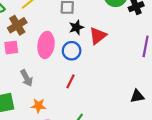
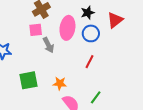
black star: (76, 27) -> (88, 13), moved
gray arrow: (27, 78) -> (48, 45), moved

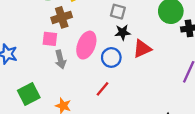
black star: (88, 13) -> (123, 32), moved
green square: (29, 80) -> (29, 94), turned -30

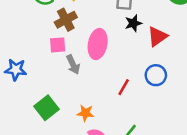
blue circle: (111, 57) -> (156, 75), moved

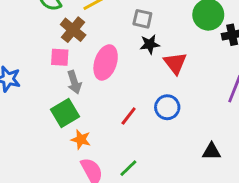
brown cross: (66, 20) -> (73, 30), turned -30
red triangle: (157, 36) -> (175, 63), turned -40
green square: (47, 108) -> (65, 113), moved

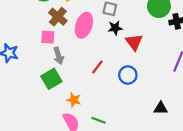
pink ellipse: (106, 62) -> (84, 25), moved
red line: (129, 116) -> (97, 67), moved
orange star: (81, 139) -> (74, 100), moved
green line: (128, 168) -> (98, 120), turned 64

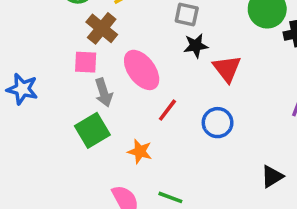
pink ellipse: (84, 25) -> (142, 70), moved, turned -55
orange star: (74, 100) -> (140, 151), moved
black triangle: (161, 108) -> (272, 176), turned -32

